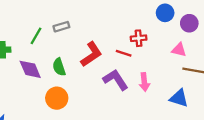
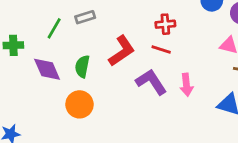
red cross: (139, 38) -> (165, 24), moved
green semicircle: (59, 67) -> (82, 66), turned 30

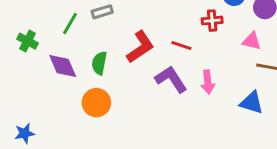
red cross: (165, 24) -> (212, 21), moved
green cross: (13, 45) -> (28, 41), turned 30

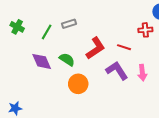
green cross: (28, 41) -> (17, 27), moved
green semicircle: (99, 63) -> (67, 59), turned 112
orange circle: (96, 103) -> (78, 84), moved

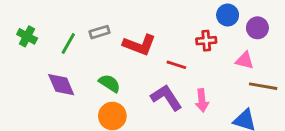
red L-shape: (95, 48) -> (139, 45), moved, turned 55
green semicircle: (67, 59) -> (110, 83), moved

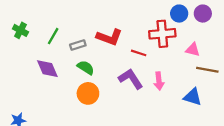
purple circle: (257, 28) -> (203, 14), moved
gray rectangle: (100, 32) -> (78, 45), moved
red cross: (206, 41) -> (162, 34), size x1.6

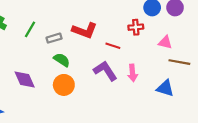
red cross: (162, 34) -> (136, 27), size x0.6
purple diamond: (47, 69) -> (25, 79), moved

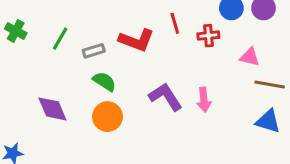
red line: (113, 46) -> (175, 23), moved, turned 56
blue triangle: (165, 88) -> (268, 121), moved

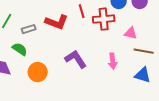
red cross: (208, 36) -> (104, 19), size x1.5
green semicircle: (104, 81) -> (20, 49), moved
pink arrow: (204, 100) -> (113, 61), moved

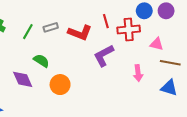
gray rectangle: (29, 29) -> (51, 27), moved
purple L-shape: (76, 59) -> (104, 55), moved, turned -85

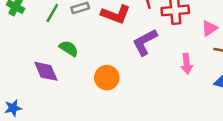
pink triangle: (157, 44) -> (209, 28), turned -48
orange circle: (60, 85) -> (107, 78), moved

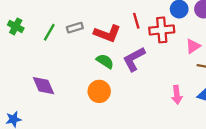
green semicircle: (69, 48) -> (105, 61), moved
pink arrow: (187, 64) -> (177, 95), moved

